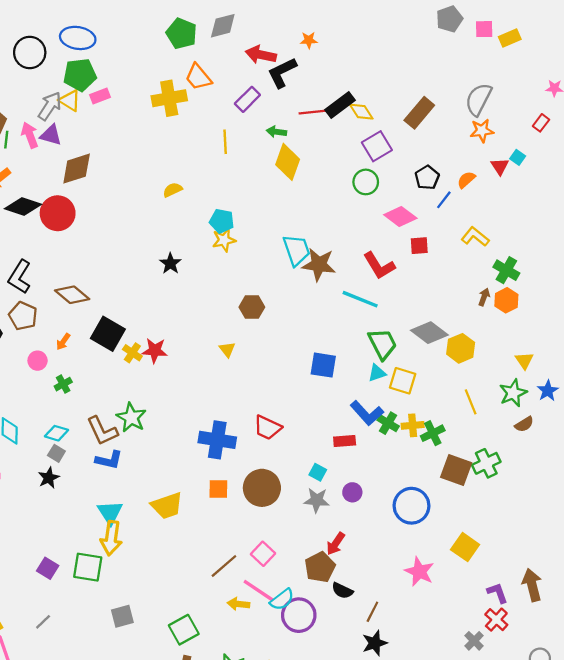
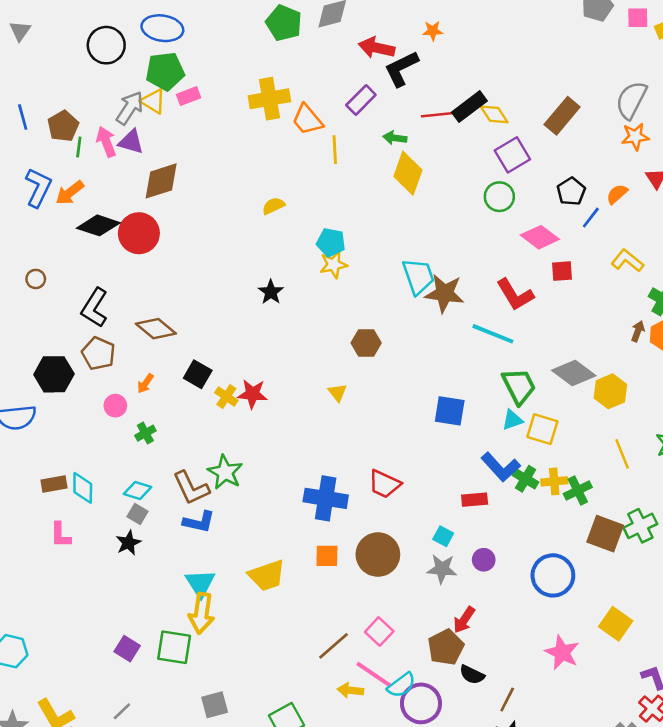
orange trapezoid: (198, 77) -> (307, 120), moved
black square: (108, 334) -> (198, 374), size x0.7

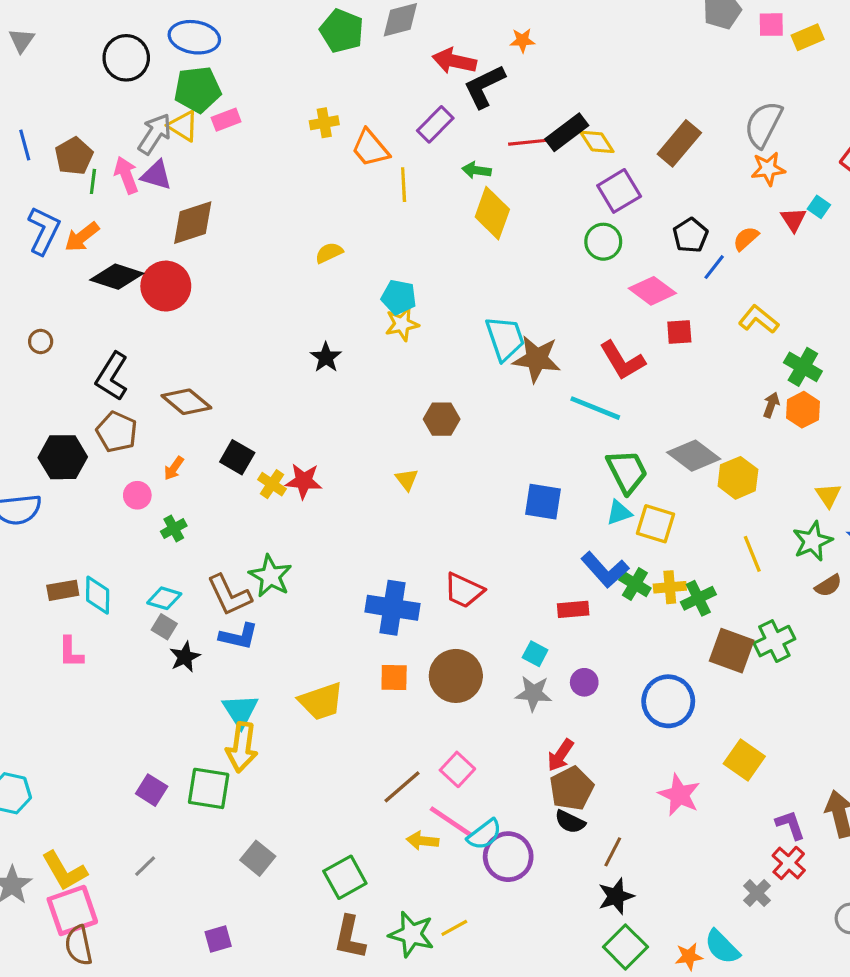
yellow cross: (269, 99) -> (324, 123), size x0.6
black star: (128, 543) -> (185, 657), moved
brown pentagon: (446, 647) -> (572, 788), moved
gray square: (215, 705) -> (258, 858), turned -36

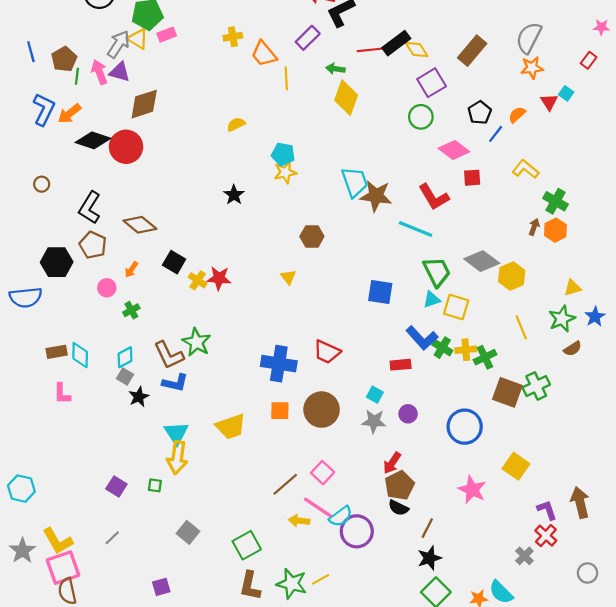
yellow triangle: (828, 495) -> (573, 288), turned 48
cyan diamond: (164, 598) -> (125, 357), turned -45
green square: (209, 788) -> (155, 485), size x0.5

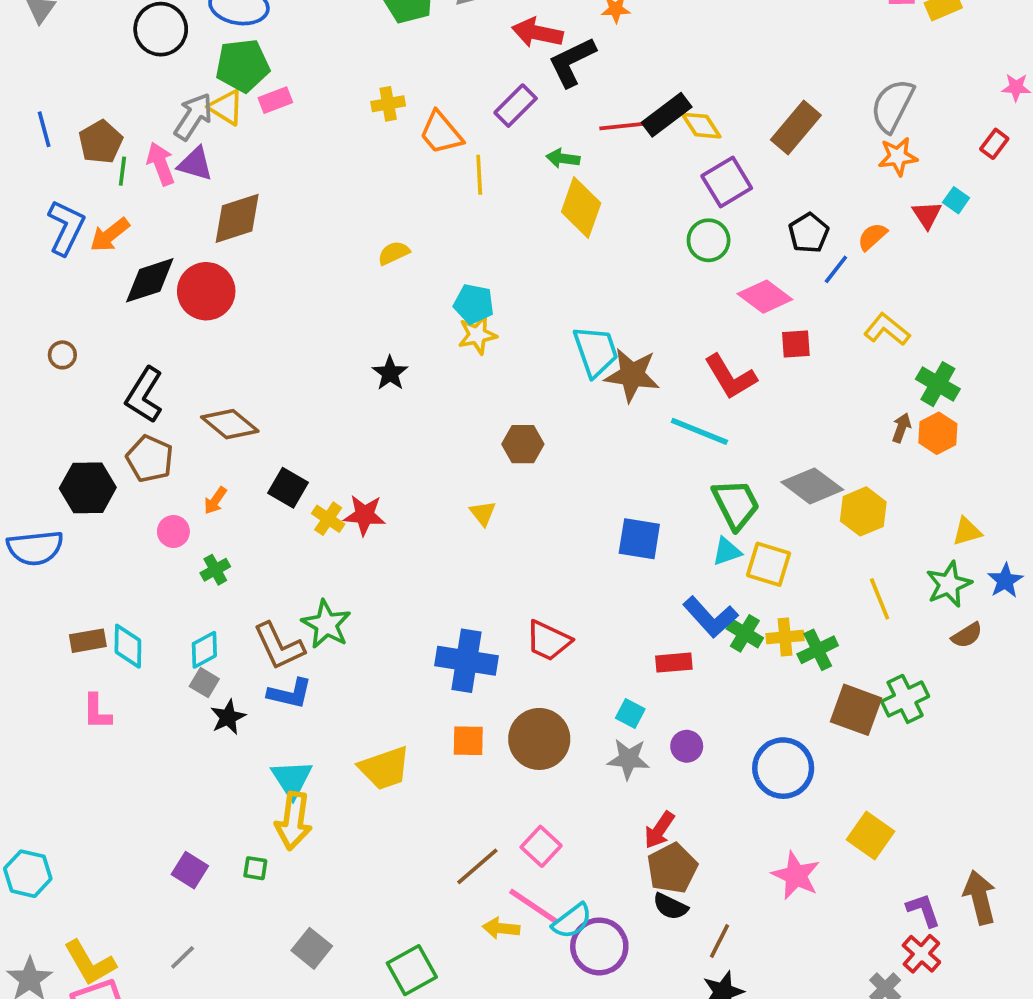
black diamond: (93, 140) -> (150, 280), turned -36

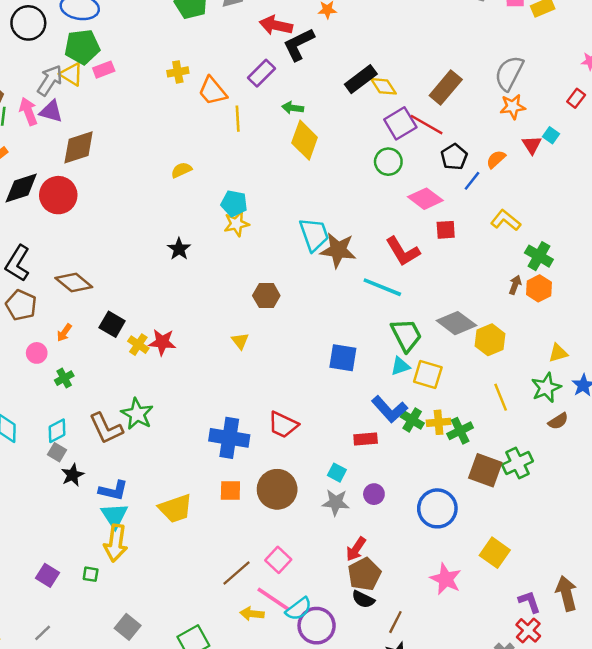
red line: (627, 126) -> (427, 125), moved, turned 36
blue L-shape: (290, 693) -> (113, 491), moved

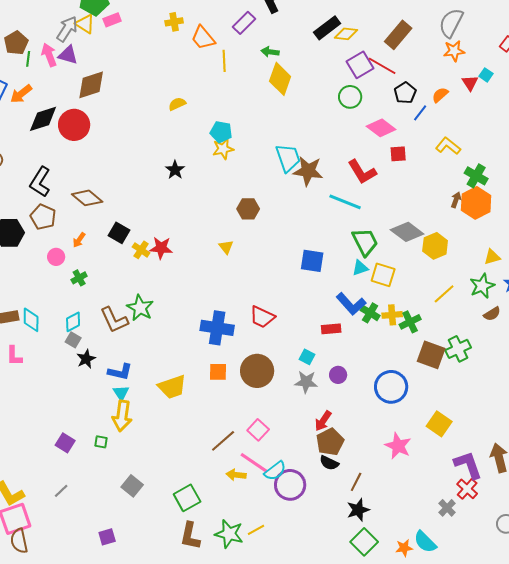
yellow diamond: (384, 86) -> (346, 34), turned -50
orange hexagon: (539, 288) -> (476, 203), size x1.4
yellow line: (501, 397) -> (444, 294), turned 70
cyan triangle: (114, 516) -> (121, 393), size x0.7
purple L-shape: (529, 602) -> (468, 465), size x1.5

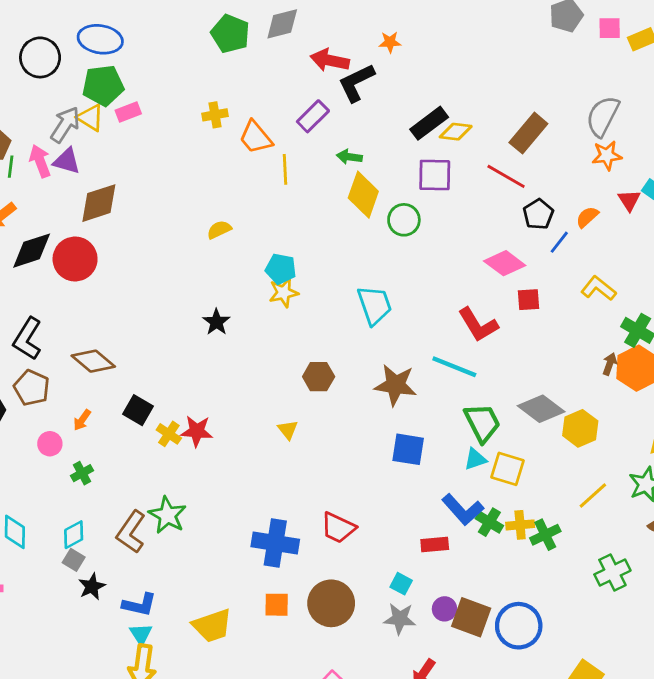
purple square: (360, 65) -> (435, 175), moved, turned 32
green circle: (350, 97) -> (404, 220), moved
brown star: (308, 171) -> (396, 385), moved
brown L-shape: (114, 320) -> (131, 532), turned 60
brown square: (431, 355) -> (471, 617), moved

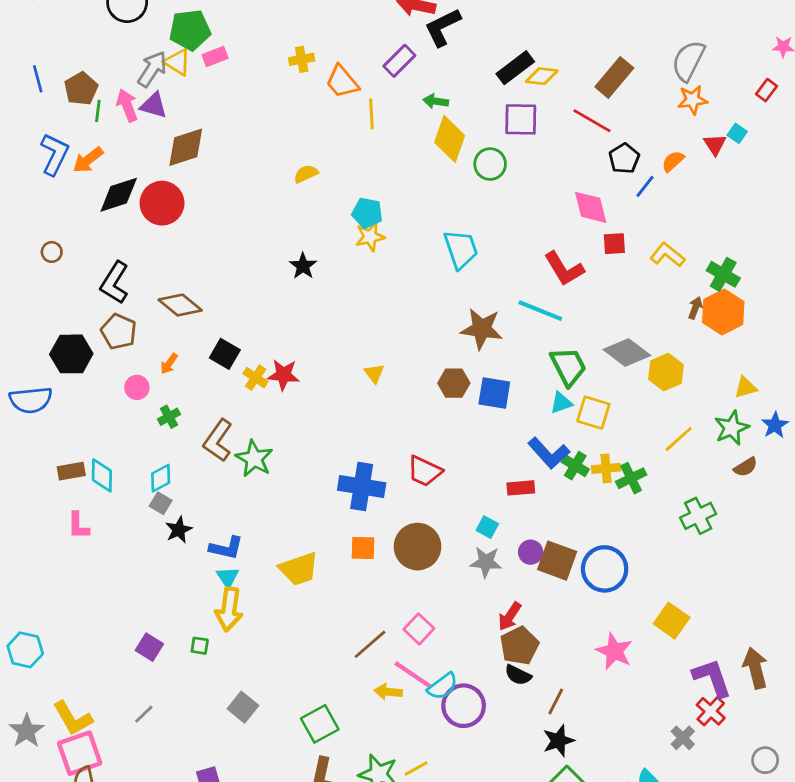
pink diamond: (505, 263) -> (591, 207), turned 39
yellow L-shape: (598, 288) -> (667, 255), moved
brown hexagon: (319, 377) -> (454, 383), moved
brown L-shape: (131, 532) -> (218, 440), moved

